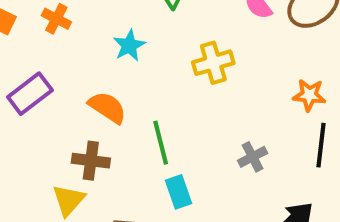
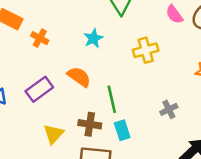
orange cross: (56, 19) -> (40, 38), moved
purple rectangle: (30, 94) -> (39, 89), moved
brown cross: (91, 161) -> (90, 124), moved

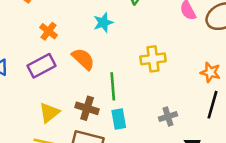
orange cross: (40, 38) -> (49, 31), moved
yellow cross: (146, 50) -> (153, 59), moved
gray cross: (169, 109) -> (168, 117), moved

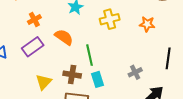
orange cross: (49, 31) -> (34, 20), turned 32
yellow cross: (153, 59) -> (110, 19), moved
orange star: (210, 72) -> (147, 24), moved

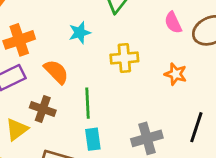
orange cross: (34, 20) -> (19, 40), size x1.5
gray cross: (135, 72) -> (147, 138), size x1.5
brown cross: (72, 75) -> (43, 109), moved

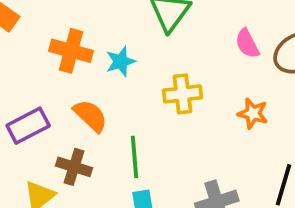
orange cross: (19, 40) -> (71, 51), moved, turned 36

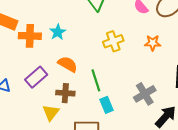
orange cross: (71, 51) -> (30, 36), moved
cyan star: (121, 61) -> (58, 32), moved

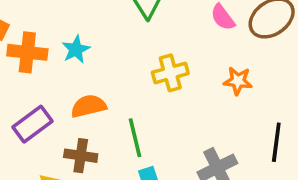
orange semicircle: (68, 64) -> (89, 106), turned -48

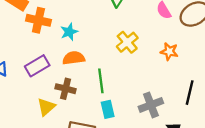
cyan star: (76, 49) -> (69, 32), moved
yellow cross: (170, 73) -> (127, 42), turned -30

